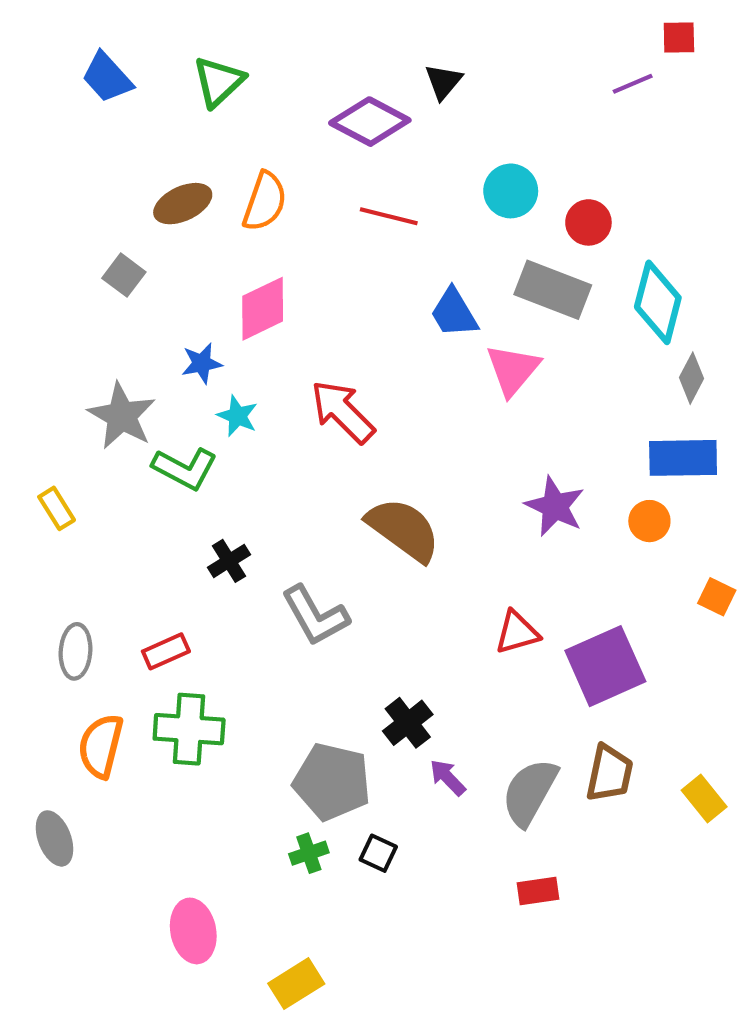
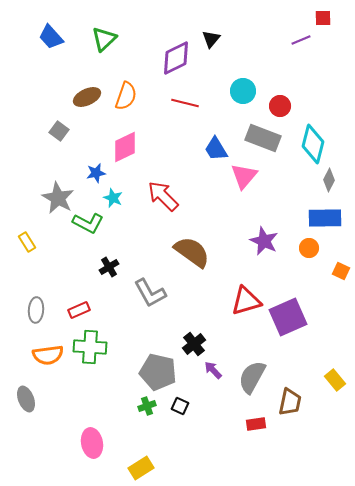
purple diamond: (370, 122) -> (176, 58), turned -54
orange square: (717, 597) -> (341, 271), moved
red triangle: (517, 632) -> (246, 301), size x1.4
orange semicircle: (101, 746) -> (48, 355), turned -112
brown trapezoid: (610, 773) -> (290, 402), moved

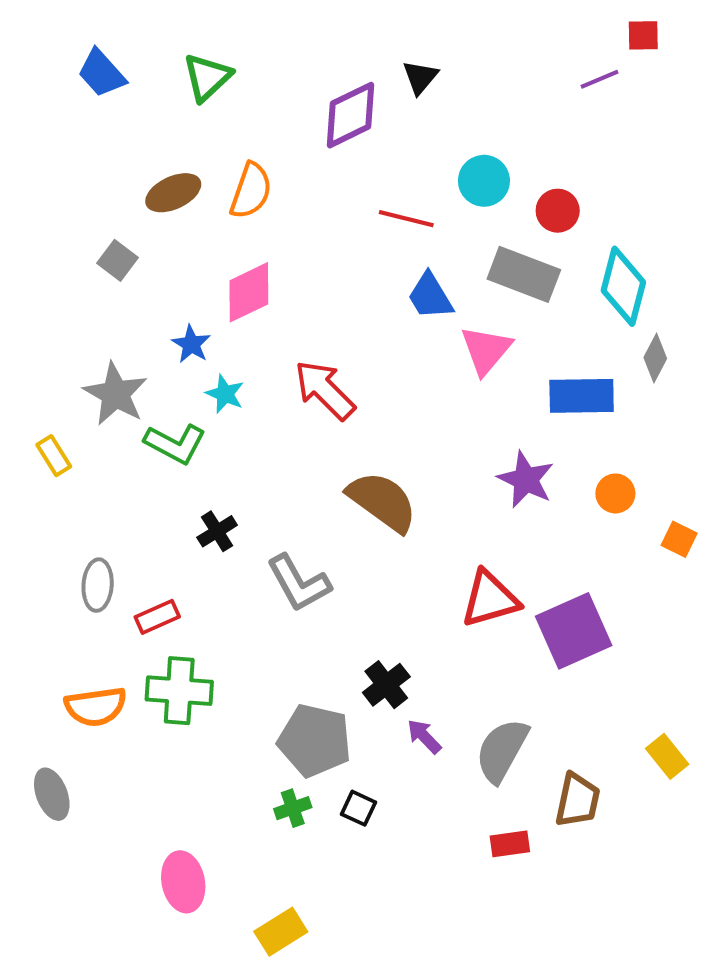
red line: (185, 103) -> (406, 219), moved
blue star: (96, 173) -> (191, 344), turned -30
blue rectangle: (325, 218) -> (582, 396), moved
yellow rectangle: (27, 242) -> (54, 456), moved
gray ellipse: (36, 310) -> (98, 585), moved

